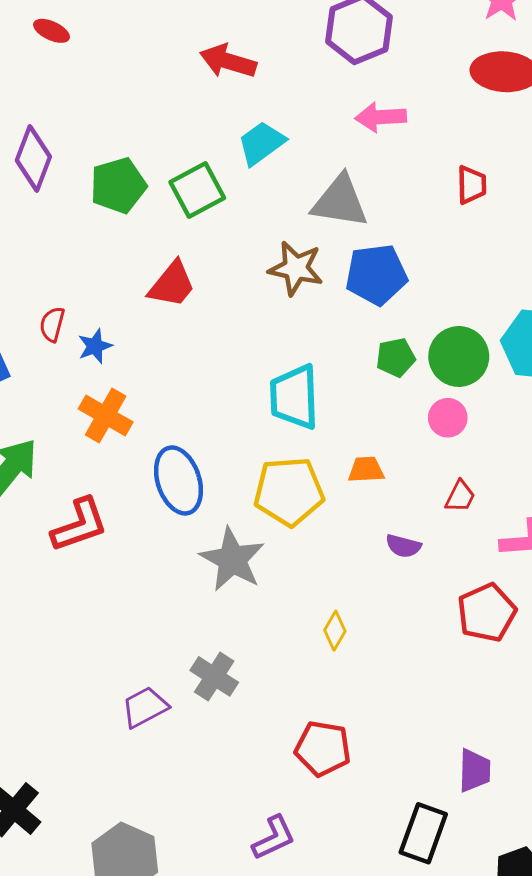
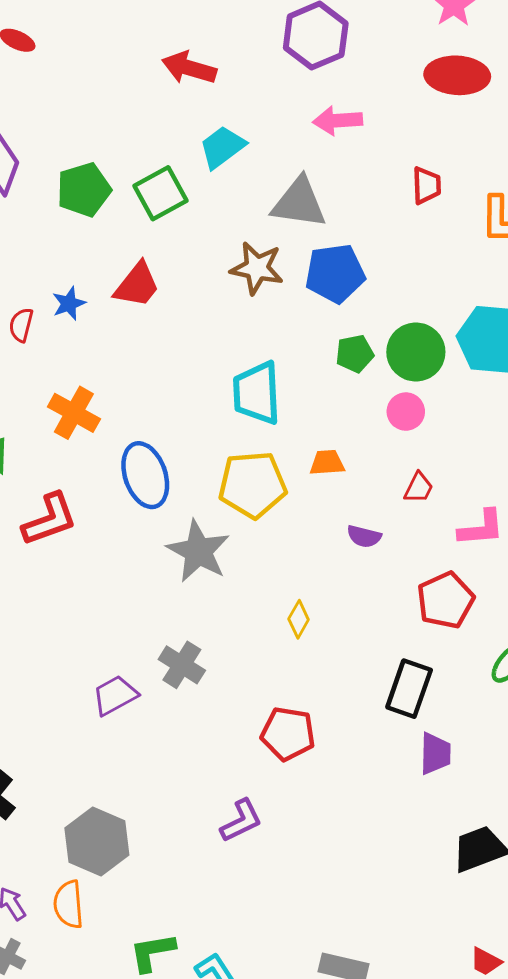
blue star: (95, 346) -> (69, 303), moved
black rectangle: (423, 833) -> (409, 689), moved

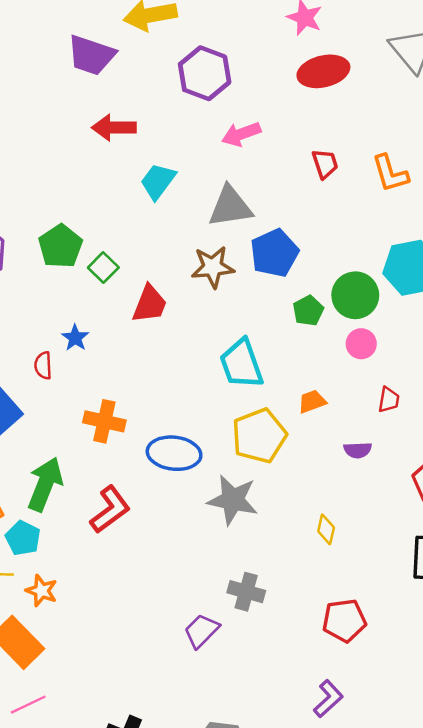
green square: (161, 193) -> (103, 268), moved, size x0.7
red trapezoid: (137, 285) -> (150, 304), moved
blue ellipse: (145, 475) -> (174, 453), turned -48

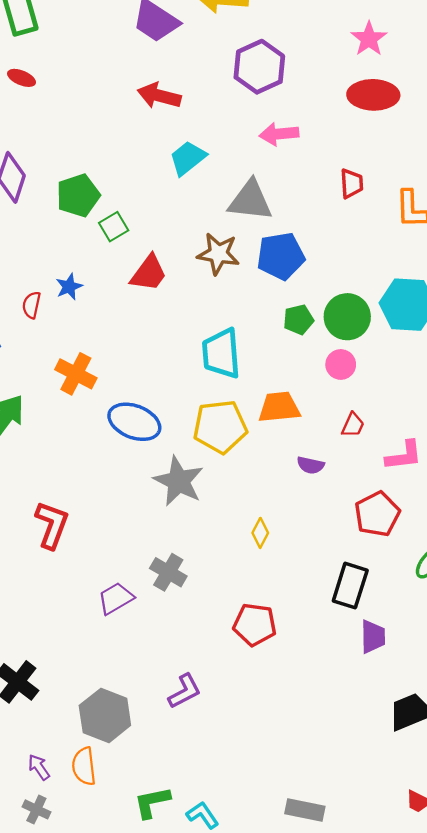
orange trapezoid: (312, 402) -> (279, 407), size x1.5
red L-shape: (110, 510) -> (52, 525), moved, turned -48
purple L-shape: (328, 699) -> (185, 691), moved

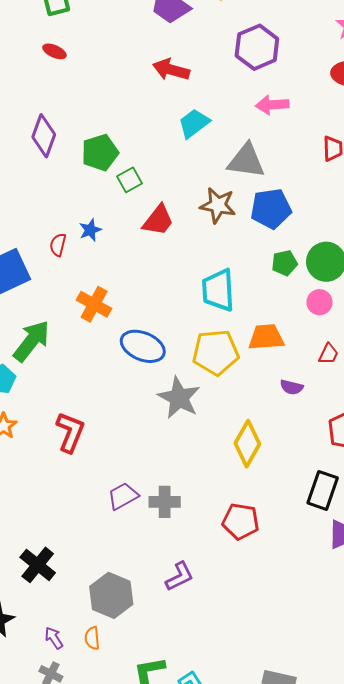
yellow diamond: (260, 533) -> (247, 444), size x1.8
gray cross: (168, 572) -> (165, 502), moved, turned -32
orange semicircle: (84, 766) -> (92, 638), size x0.7

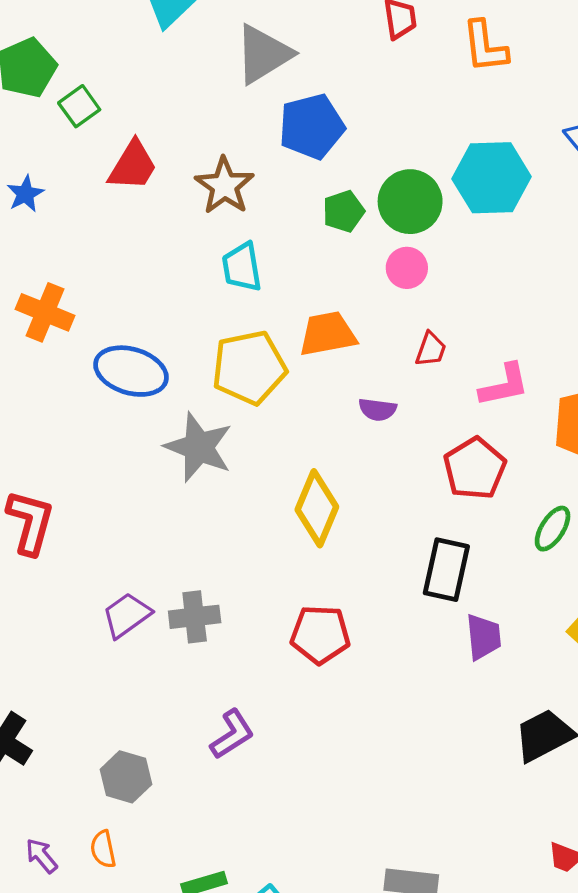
gray triangle: (246, 161) -> (263, 54), turned -33
brown star: (218, 205) -> (224, 186), moved, turned 30
cyan trapezoid: (218, 290) -> (242, 267), size x0.7
gray hexagon: (111, 595) -> (126, 777), size x0.7

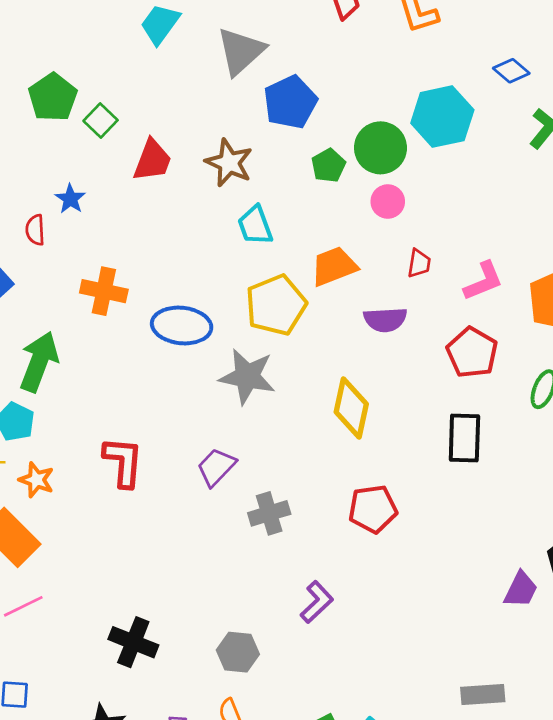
purple semicircle: (378, 409) -> (385, 320), size x1.4
purple trapezoid: (127, 615) -> (216, 467), moved
purple trapezoid: (484, 637) -> (521, 589), moved, turned 42

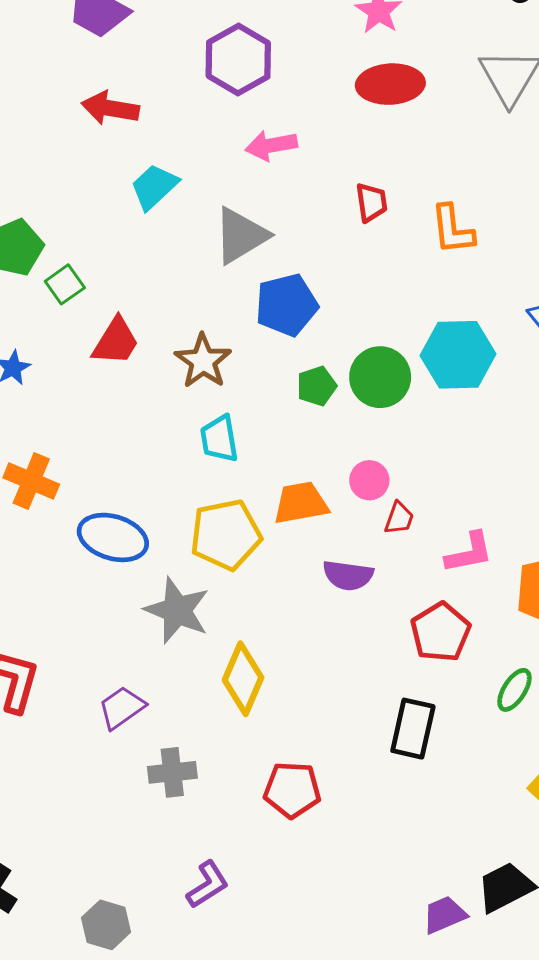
pink circle: (388, 202) -> (369, 480), moved
yellow diamond: (351, 408) -> (243, 679), moved
purple trapezoid: (521, 589) -> (444, 915), turned -150

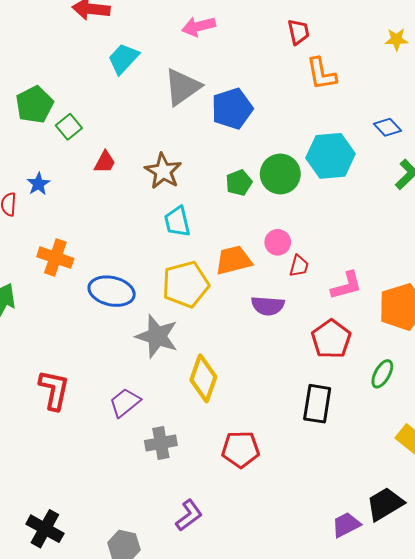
red trapezoid: (371, 202) -> (298, 32), moved
blue pentagon: (287, 305) -> (232, 109), moved
red trapezoid: (116, 341) -> (105, 162), size x0.7

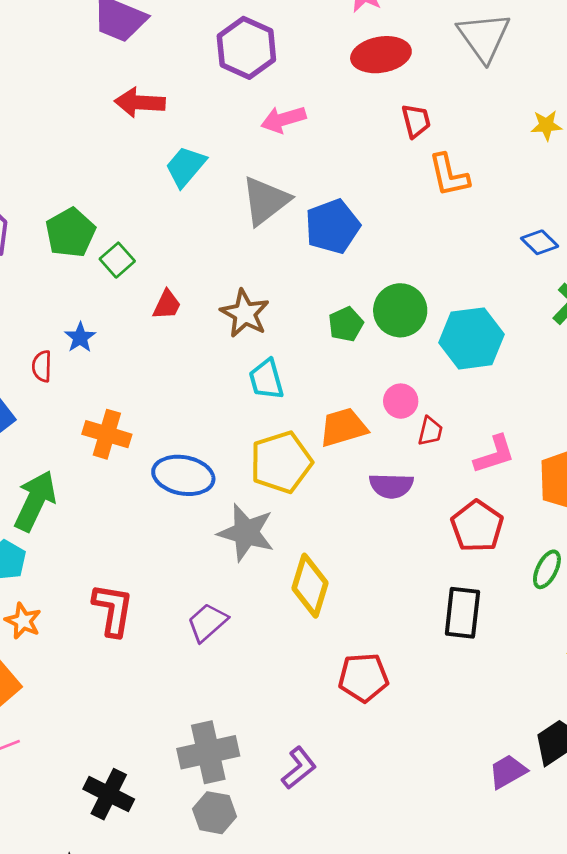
cyan hexagon: (331, 156) -> (471, 338), moved
gray cross: (161, 443) -> (208, 752), moved, size x1.4

